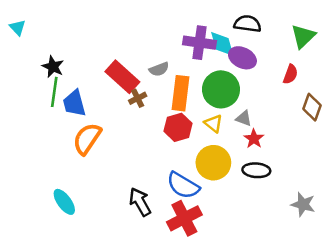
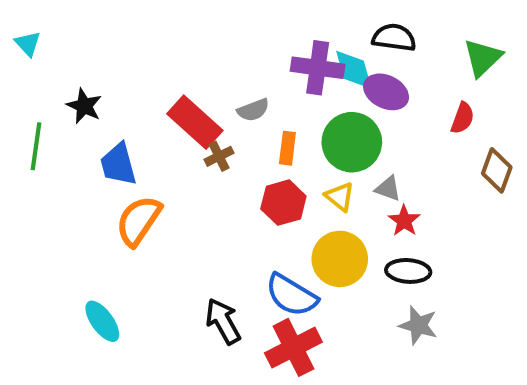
green line: (54, 92) -> (36, 146), moved
orange rectangle: (181, 93) -> (287, 148), size x0.6
gray star: (303, 204) -> (418, 325), moved

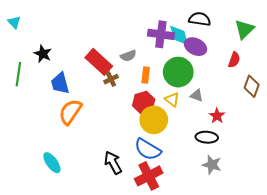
red star: (404, 221) -> (217, 116), moved
yellow circle: (340, 259) -> (154, 120), moved

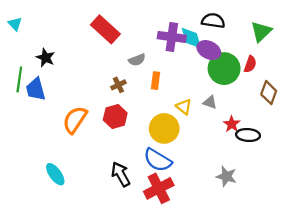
red rectangle: (99, 62) -> (105, 29), moved
green circle: (178, 72) -> (224, 69), moved
blue trapezoid: (60, 83) -> (36, 89), moved
red hexagon: (144, 103) -> (115, 116), moved
black ellipse: (207, 137) -> (248, 135), moved

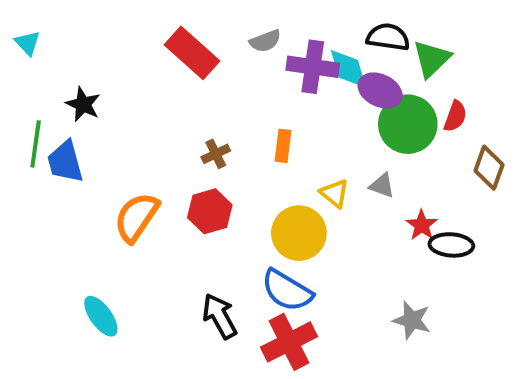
green triangle: (261, 32) -> (432, 59), moved
gray semicircle: (137, 60) -> (265, 41), moved

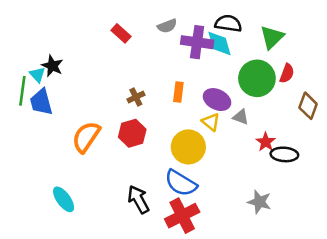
black semicircle: (388, 37) -> (228, 23), moved
cyan triangle: (28, 43) -> (37, 75), moved
red rectangle: (192, 53) -> (121, 33), size x0.6
purple ellipse: (380, 90) -> (217, 100), moved

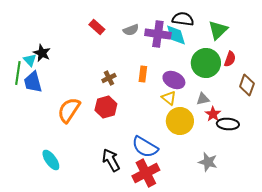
gray semicircle: (167, 26) -> (131, 30), moved
gray triangle: (241, 117) -> (203, 99), moved, turned -32
yellow circle: (188, 147) -> (180, 121), moved

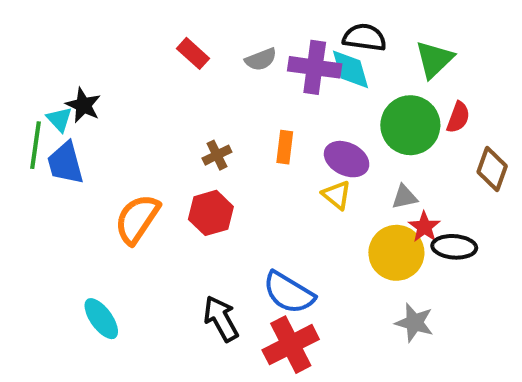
yellow circle: (180, 121) -> (396, 253), moved

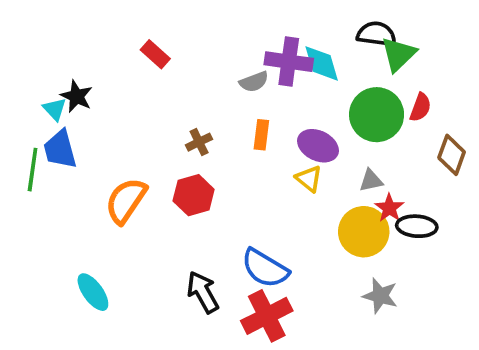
black semicircle: (364, 37) -> (377, 34), moved
red rectangle: (193, 53) -> (155, 54), moved
gray semicircle: (261, 59) -> (254, 82), moved
green line: (35, 145) -> (33, 170), moved

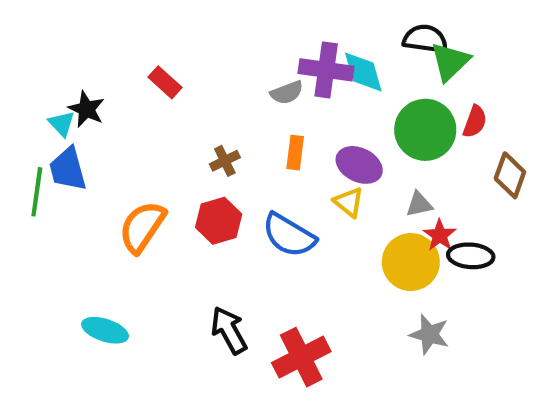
red rectangle: (155, 54) -> (165, 82), moved
blue semicircle: (265, 268) -> (289, 235), moved
cyan ellipse: (93, 292) -> (105, 330), turned -36

